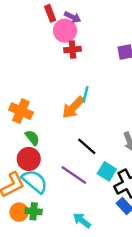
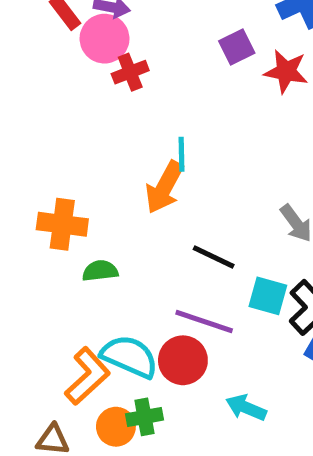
green semicircle: (32, 138) -> (100, 271), turned -42
red circle: (29, 159) -> (183, 360), moved

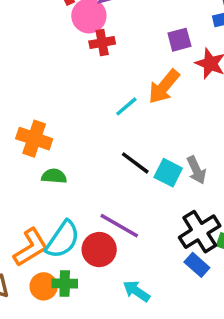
cyan line: (181, 154) -> (126, 106), turned 40
orange arrow: (164, 187) -> (164, 87), moved
black line: (214, 257) -> (135, 163), moved
cyan square: (268, 296) -> (168, 173), moved
cyan semicircle: (129, 357) -> (63, 240), turned 90

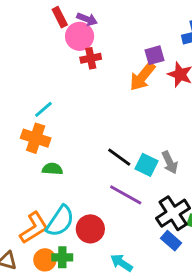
orange arrow: (164, 87) -> (142, 77), moved
cyan line: (126, 106) -> (43, 109), moved
purple line: (119, 226) -> (126, 195), moved

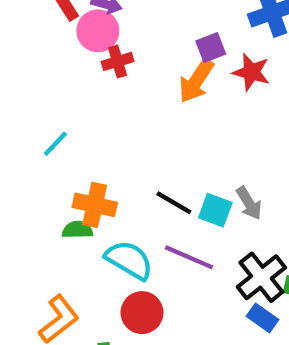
orange cross: (36, 138) -> (95, 205), moved
cyan semicircle: (60, 221) -> (129, 260), moved, turned -88

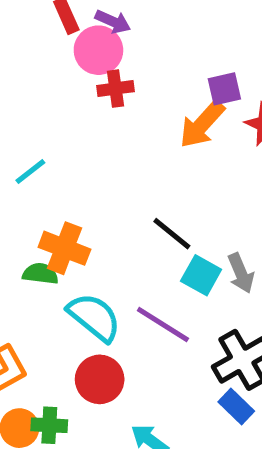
black line: (174, 203) -> (172, 234), moved

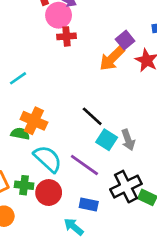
purple square: (224, 89) -> (125, 40), turned -30
blue rectangle: (236, 406) -> (89, 204), moved, turned -36
green cross: (49, 425) -> (24, 185), moved

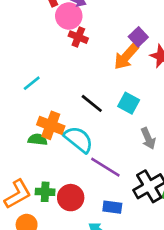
red cross: (66, 36) -> (78, 37), turned 30
black line: (92, 116) -> (92, 103), moved
cyan square: (107, 140) -> (129, 103), moved
cyan semicircle: (48, 159) -> (79, 139), moved

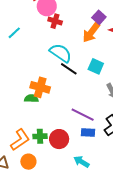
cyan line: (32, 83) -> (14, 33), moved
cyan semicircle: (79, 139) -> (61, 53), moved
blue rectangle: (112, 207) -> (88, 133), moved

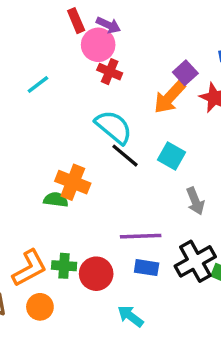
purple line: (83, 115) -> (141, 236), turned -35

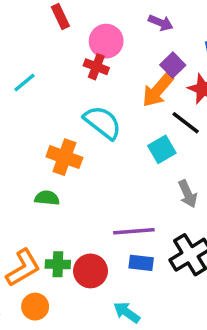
purple arrow: (108, 25) -> (161, 23), moved
pink circle: (98, 45) -> (106, 41), moved
black line: (125, 156) -> (186, 123), moved
cyan square: (171, 156) -> (162, 149), turned 32
orange cross: (73, 182) -> (64, 157), moved

